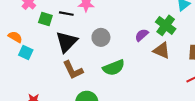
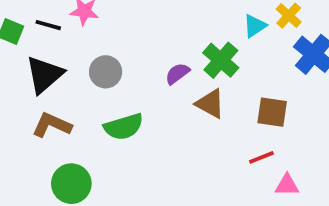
brown L-shape: (73, 70) -> (52, 125), turned 135

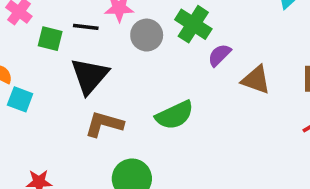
green cross: (221, 60) -> (193, 24), moved
gray circle: (106, 72) -> (147, 35), moved

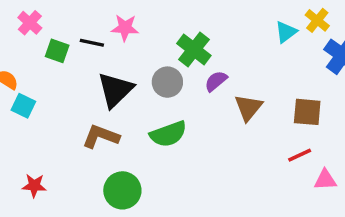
gray circle: (147, 35) -> (167, 82), moved
black triangle: (89, 76) -> (115, 90), moved
brown triangle: (256, 80) -> (248, 108), turned 44

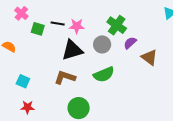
pink star: (125, 28) -> (77, 26), moved
black triangle: (115, 90) -> (72, 50), turned 30
cyan square: (23, 106) -> (23, 81), moved
brown triangle: (248, 108) -> (149, 57), turned -30

